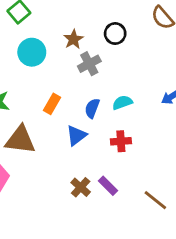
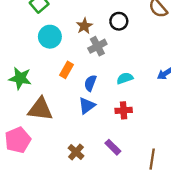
orange rectangle: (52, 104) -> (67, 70), moved
blue semicircle: (92, 108) -> (90, 83), moved
brown cross: (81, 187) -> (76, 152), moved
brown line: (155, 200) -> (152, 159), turned 60

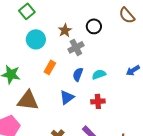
blue semicircle: (90, 83) -> (78, 74), moved

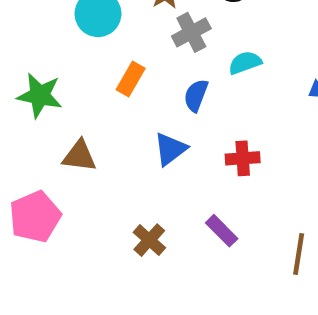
cyan semicircle: (99, 74) -> (245, 63), moved
brown triangle: (28, 100) -> (79, 156), size x0.7

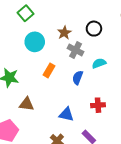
gray cross: (191, 32) -> (76, 50), turned -35
blue triangle: (170, 149) -> (66, 114), moved, turned 49

